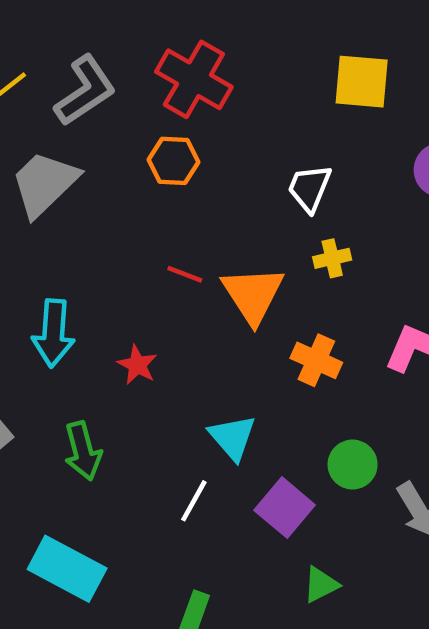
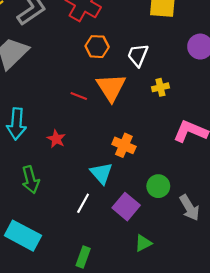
orange hexagon: (174, 161) -> (97, 47), moved
yellow cross: (332, 258) -> (160, 87), moved
orange triangle: (253, 295) -> (111, 87), moved
orange cross: (316, 360) -> (124, 145), moved

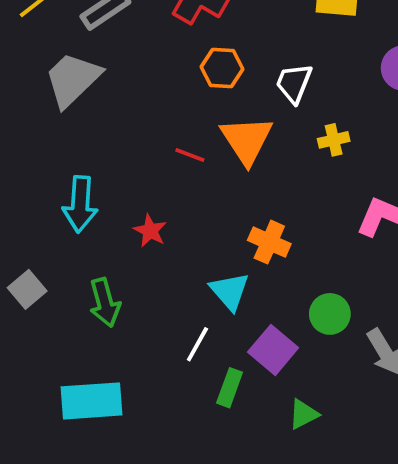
cyan rectangle: (23, 236) -> (91, 401), turned -32
green rectangle: (83, 257) -> (230, 388), moved

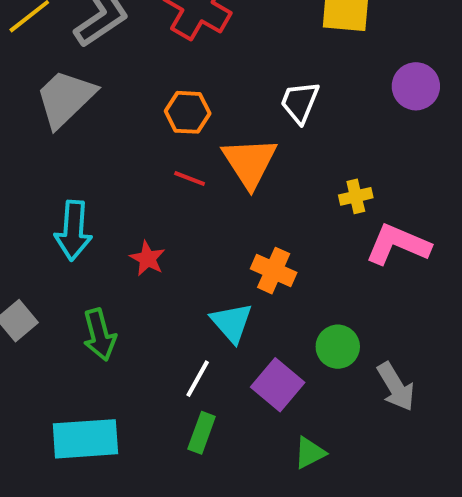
orange hexagon: (222, 68) -> (188, 112), moved
yellow cross: (334, 140) -> (356, 196), moved
green rectangle: (230, 388) -> (202, 433), moved

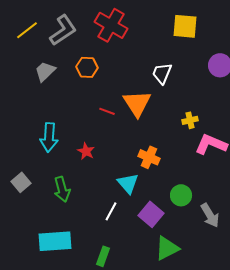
gray trapezoid: (65, 98) -> (45, 71), size x0.7
orange hexagon: (188, 112) -> (87, 67), moved
green rectangle: (202, 433) -> (103, 256), moved
green triangle: (310, 453) -> (167, 248), size x1.5

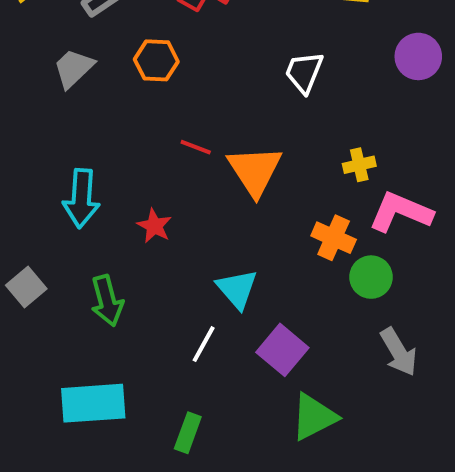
orange triangle: (137, 103) -> (255, 171), moved
orange cross: (149, 157) -> (334, 238), moved
green circle: (181, 195) -> (371, 277), moved

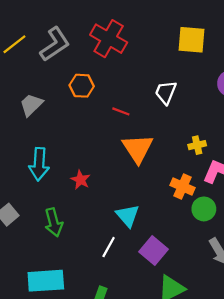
gray trapezoid: (74, 68) -> (31, 105), moved
red line: (196, 147) -> (121, 111), moved

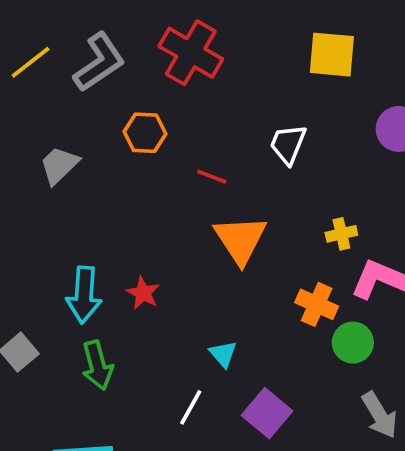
cyan arrow: (39, 164) -> (84, 295), moved
cyan triangle: (128, 216) -> (223, 354), size x0.7

